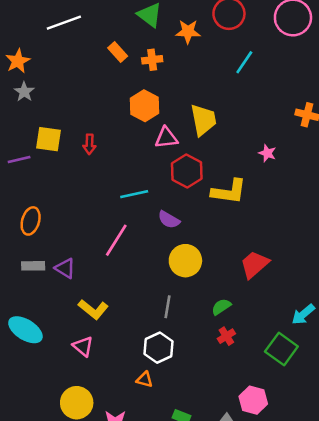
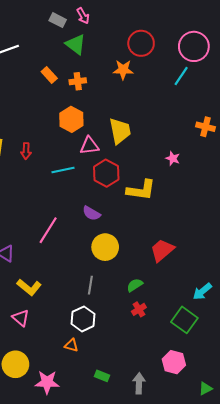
orange star: (188, 32) -> (123, 70), moved
cyan line: (244, 62) -> (181, 76), moved
cyan line: (134, 194) -> (63, 170), moved
pink hexagon: (253, 400) -> (174, 362), moved

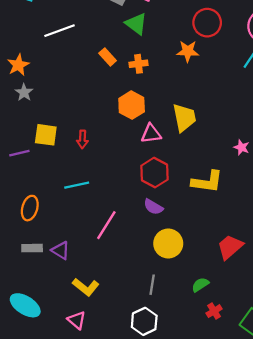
cyan line: (63, 170) -> (77, 185), moved
red hexagon: (106, 173) -> (155, 173), moved
red cross: (139, 309) -> (214, 311), moved

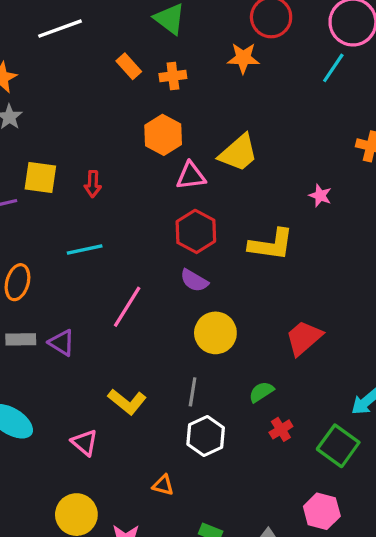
yellow trapezoid: (184, 118) -> (238, 153), turned 60
yellow L-shape: (86, 287) -> (127, 402), moved
white hexagon: (144, 321) -> (206, 436), moved

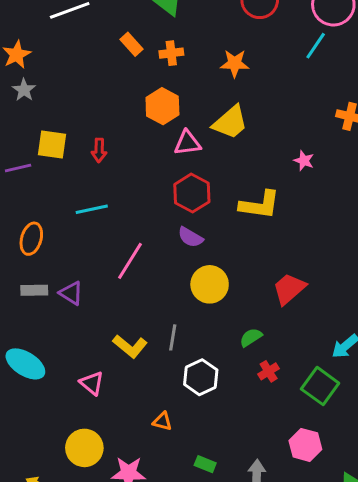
orange star: (243, 58) -> (235, 63), moved
gray line: (193, 392) -> (173, 337), moved

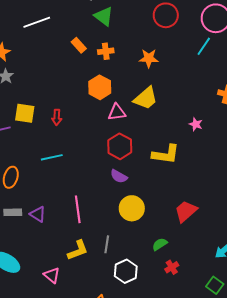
pink line: (130, 261) -> (78, 209), moved, turned -40
yellow L-shape: (130, 346) -> (78, 250), turned -60
green square: (320, 386) -> (215, 285), moved, size x0.7

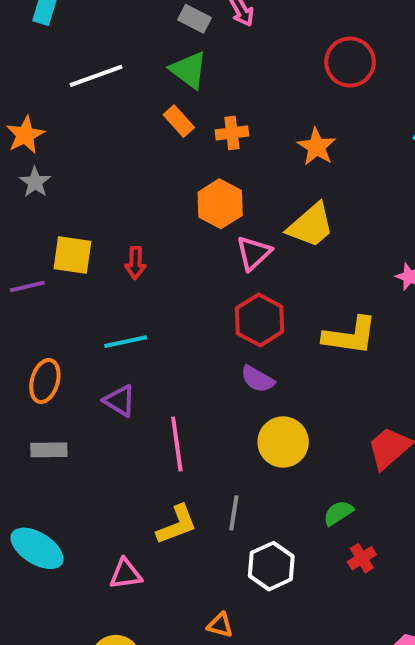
green triangle: (104, 16) -> (189, 70), moved
orange star: (149, 58) -> (317, 147), turned 30
pink triangle: (117, 112) -> (254, 253), turned -36
purple triangle: (38, 214) -> (120, 401), moved
pink triangle: (52, 275) -> (126, 574), turned -48

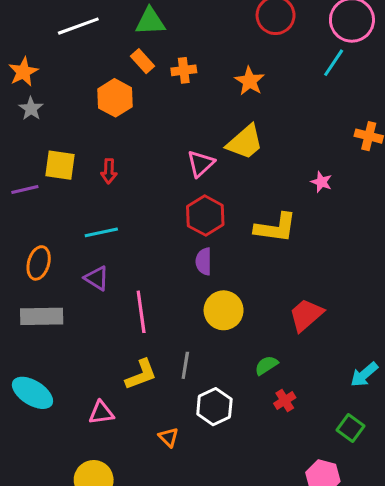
green triangle: (189, 70) -> (150, 21), turned -40
orange hexagon: (220, 204) -> (115, 98), moved
purple semicircle: (258, 379) -> (204, 261), turned 60
gray rectangle: (49, 450) -> (42, 316), size x1.5
orange triangle: (220, 625) -> (169, 437), moved, turned 30

